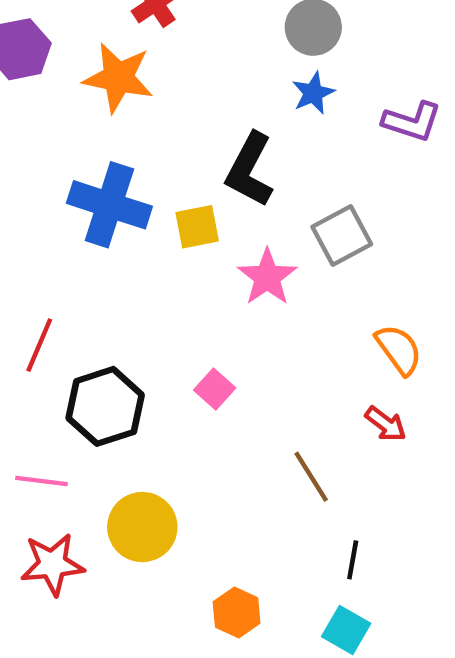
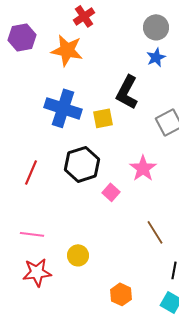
pink star: (267, 277) -> (143, 168), moved
black hexagon: (105, 406) -> (82, 164), moved
yellow circle: (142, 527) -> (78, 255), size x0.7

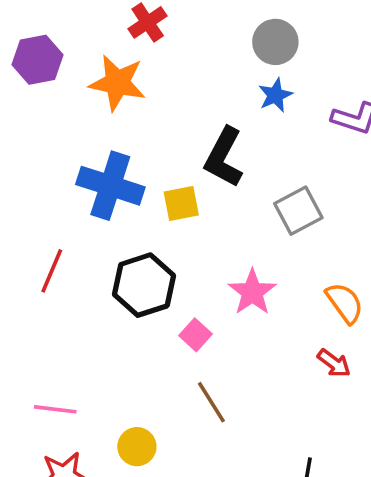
red line: (31, 172) -> (52, 271), moved
brown line: (155, 232) -> (211, 402), moved

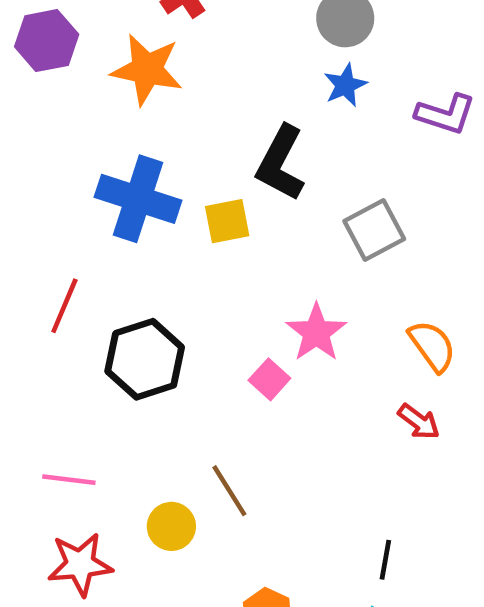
black hexagon: (144, 285) -> (145, 359), moved
pink square: (195, 335) -> (269, 379), moved
brown line: (211, 402) -> (229, 491), moved

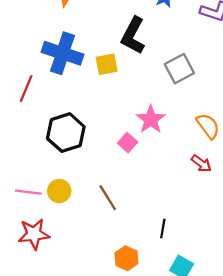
red line: (64, 306) -> (26, 89), moved
yellow circle: (171, 526) -> (59, 191), moved
black line: (385, 560) -> (163, 229), moved

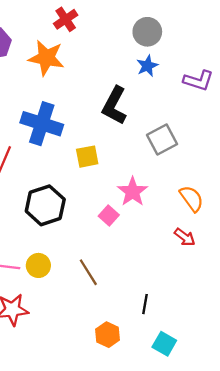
yellow square: (107, 64) -> (87, 157), moved

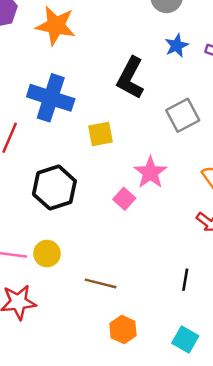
blue star: (147, 66) -> (177, 46), moved
brown line: (88, 272) -> (101, 283), moved, turned -44
black line: (145, 304) -> (185, 280), moved

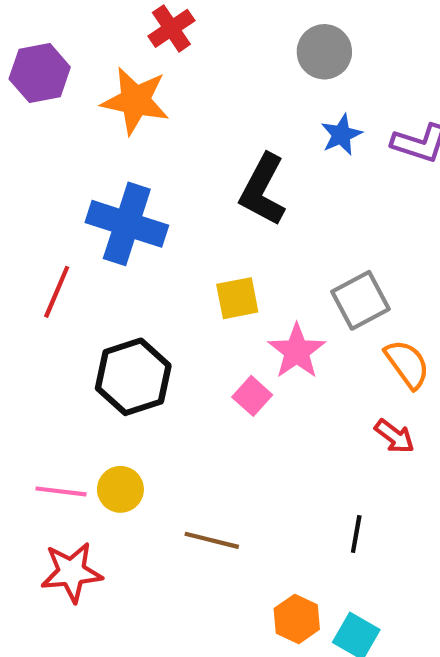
gray square: (183, 115) -> (360, 300), moved
yellow square: (101, 134) -> (237, 298), moved
orange hexagon: (123, 330) -> (297, 619), moved

